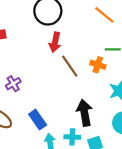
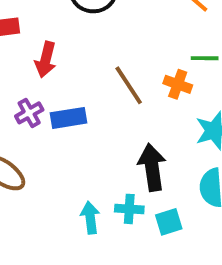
red arrow: (55, 42) -> (46, 60), moved
blue rectangle: (38, 120) -> (68, 118), moved, turned -66

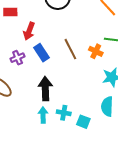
blue rectangle: (68, 118) -> (41, 53), moved, turned 60
black arrow: (152, 167) -> (45, 89), moved
cyan square: (169, 222) -> (83, 122), turned 32

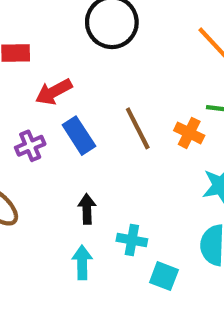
red arrow: (29, 31) -> (54, 92), turned 42
black arrow: (45, 89) -> (87, 209), size x0.6
cyan cross: (64, 113) -> (132, 240), moved

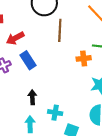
brown line: (138, 128) -> (60, 30), moved, turned 30
orange cross: (189, 133) -> (84, 58), turned -32

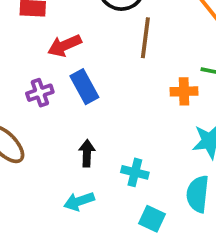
cyan cross: (55, 113) -> (135, 172), moved
cyan arrow: (30, 124) -> (79, 201), turned -112

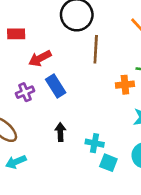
cyan arrow: (79, 201) -> (16, 162), moved
cyan square: (152, 219) -> (108, 163), moved

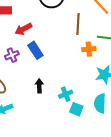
brown line: (96, 49) -> (78, 24), moved
cyan cross: (95, 143) -> (66, 94), turned -32

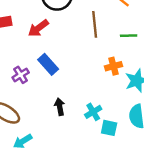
red arrow: (23, 29) -> (38, 28), moved
orange cross: (89, 49) -> (113, 66), moved

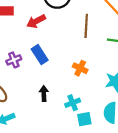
orange cross: (113, 66) -> (80, 68), moved, turned 32
cyan square: (109, 128) -> (84, 119), turned -32

